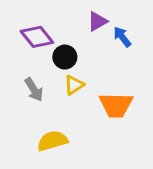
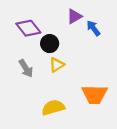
orange trapezoid: (116, 105) -> (95, 94), moved
yellow semicircle: (52, 141) -> (53, 107), moved

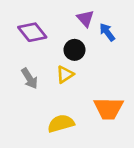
purple triangle: (74, 16) -> (85, 19), turned -42
black circle: (50, 44) -> (74, 50), moved

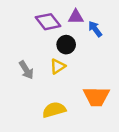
purple triangle: (85, 19) -> (76, 17), turned -49
purple diamond: (32, 32) -> (48, 22), moved

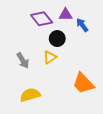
orange trapezoid: (96, 97) -> (83, 83), turned 45
yellow semicircle: (54, 110) -> (30, 95), moved

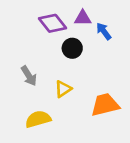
yellow triangle: (50, 57) -> (63, 89), moved
orange trapezoid: (83, 83) -> (105, 105), turned 120

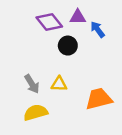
gray arrow: (29, 76) -> (32, 84), moved
yellow triangle: (63, 89) -> (59, 84), turned 35

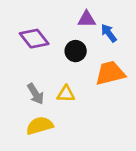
purple diamond: (49, 22) -> (34, 39), moved
orange trapezoid: (99, 99) -> (110, 73), moved

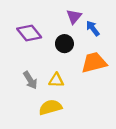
purple triangle: (87, 19) -> (74, 16), turned -49
yellow semicircle: (40, 126) -> (50, 107), moved

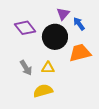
black circle: (64, 44) -> (55, 37), size x1.6

